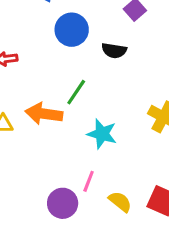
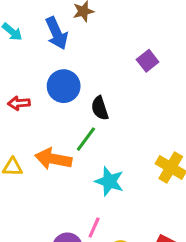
blue circle: (72, 30) -> (64, 86), moved
black semicircle: (114, 51) -> (100, 108), moved, turned 60

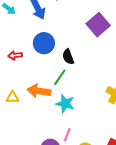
purple square: (148, 61) -> (98, 25), size x1.6
cyan star: (109, 181) -> (65, 104), moved

